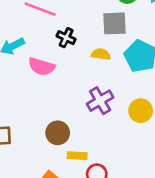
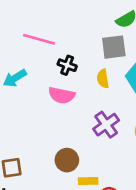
yellow semicircle: (101, 54) -> (103, 79), turned -102
pink semicircle: (42, 67) -> (62, 95), moved

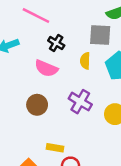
purple cross: (106, 125) -> (80, 102), turned -35
brown circle: (67, 160) -> (37, 105), moved

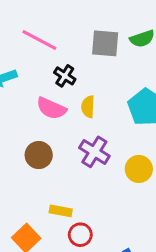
gray square: (100, 35) -> (105, 43), moved
yellow semicircle: (85, 61) -> (88, 107), moved

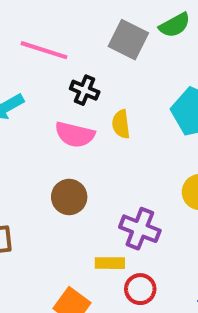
gray square: (105, 43) -> (128, 40), turned 32
purple cross: (94, 152) -> (140, 229), moved

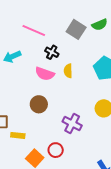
yellow rectangle: (110, 263) -> (18, 135), moved
red circle: (140, 289) -> (56, 150), moved

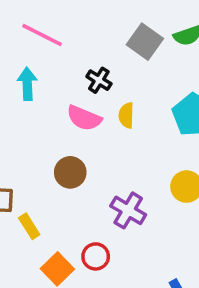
pink line: (34, 30) -> (42, 35), moved
cyan arrow: (12, 57) -> (27, 84), turned 108
yellow rectangle: (18, 135) -> (29, 226), turned 48

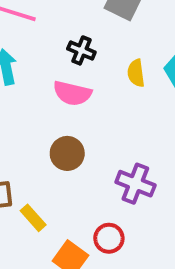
yellow semicircle: (126, 115) -> (136, 73), moved

